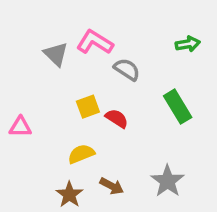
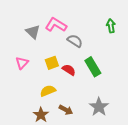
green arrow: (188, 44) -> (111, 26), turned -88
green rectangle: (178, 107) -> (93, 67), moved
pink triangle: (20, 127) -> (22, 63), moved, turned -48

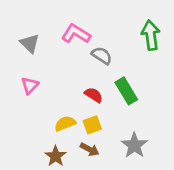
green arrow: (111, 26) -> (151, 35), size x1.5
gray triangle: (33, 32) -> (30, 43), moved
yellow square: (52, 63) -> (92, 125), moved

